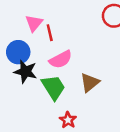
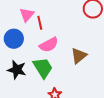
black star: (25, 72) -> (17, 70), moved
brown triangle: (90, 82) -> (79, 56), moved

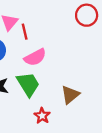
brown triangle: (79, 56) -> (70, 95), moved

